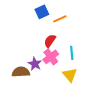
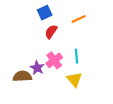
orange line: (60, 19) -> (79, 19), moved
red semicircle: (50, 41) -> (51, 32), moved

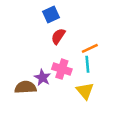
orange line: (79, 19) -> (90, 48), moved
pink cross: (54, 60) -> (62, 69), turned -35

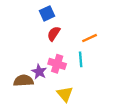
orange line: (90, 48) -> (90, 38), moved
yellow triangle: (85, 91) -> (65, 94), moved

